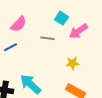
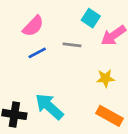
blue line: (10, 47) -> (37, 53), moved

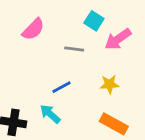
blue line: (37, 53) -> (61, 87), moved
cyan arrow: (49, 106) -> (50, 114), size x0.7

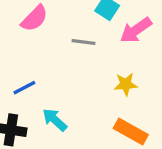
blue line: (61, 87) -> (24, 88), moved

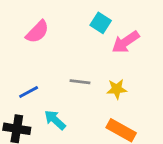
gray line: (83, 42) -> (80, 82), moved

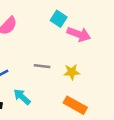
pink arrow: (126, 42) -> (79, 34), turned -125

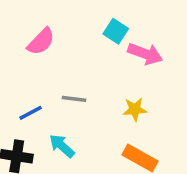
gray line: (42, 66) -> (74, 99), moved

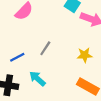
gray line: (74, 99) -> (45, 48), turned -64

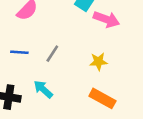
blue line: (17, 57) -> (19, 52), moved, turned 32

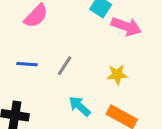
cyan arrow: (43, 89) -> (80, 106), moved

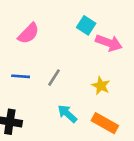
yellow star: (117, 75) -> (101, 86), turned 30

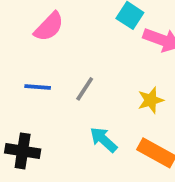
yellow star: (101, 86) -> (151, 100), turned 30

